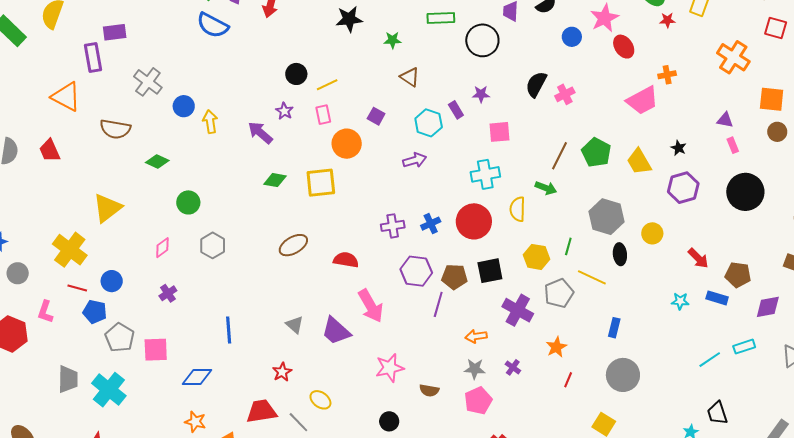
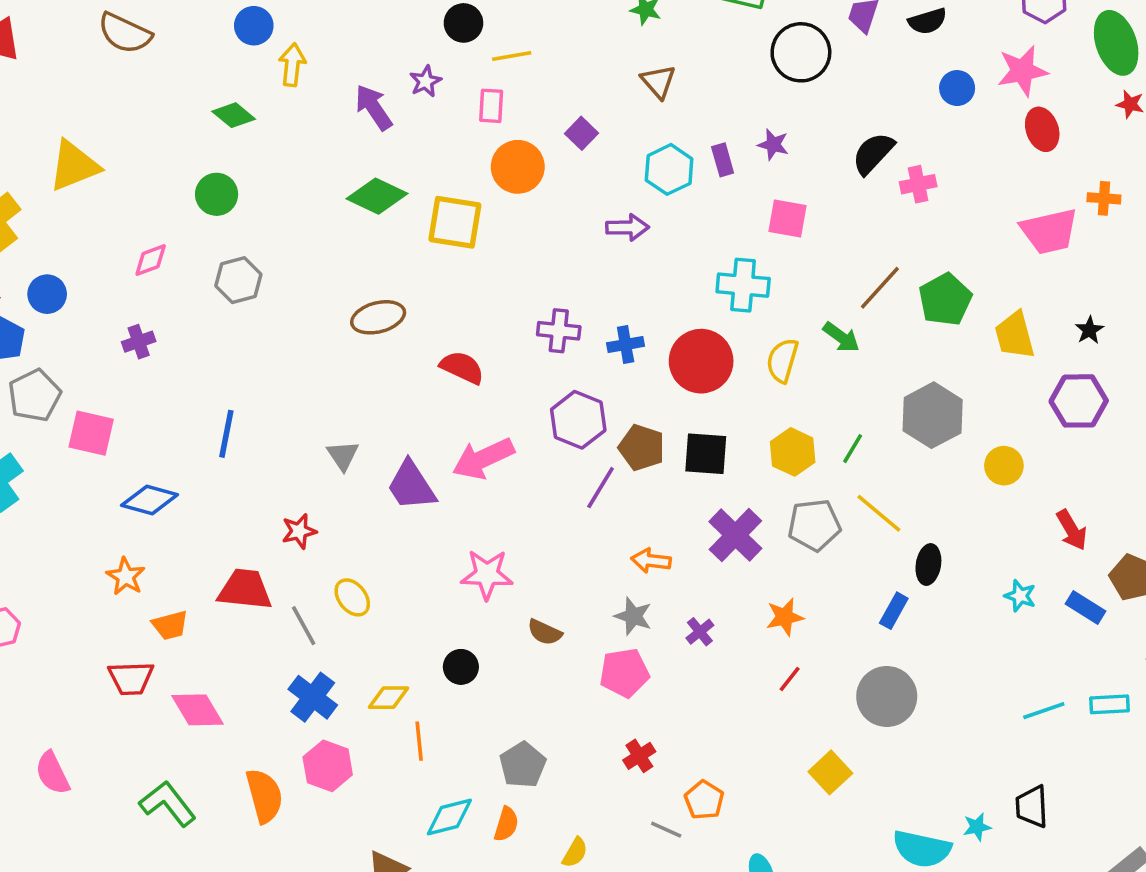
green diamond: (157, 161) -> (234, 115), moved
green diamond: (275, 180) -> (377, 196), size x1.4
black ellipse: (620, 254) -> (928, 565), moved
pink arrow: (371, 306) -> (483, 459), turned 80

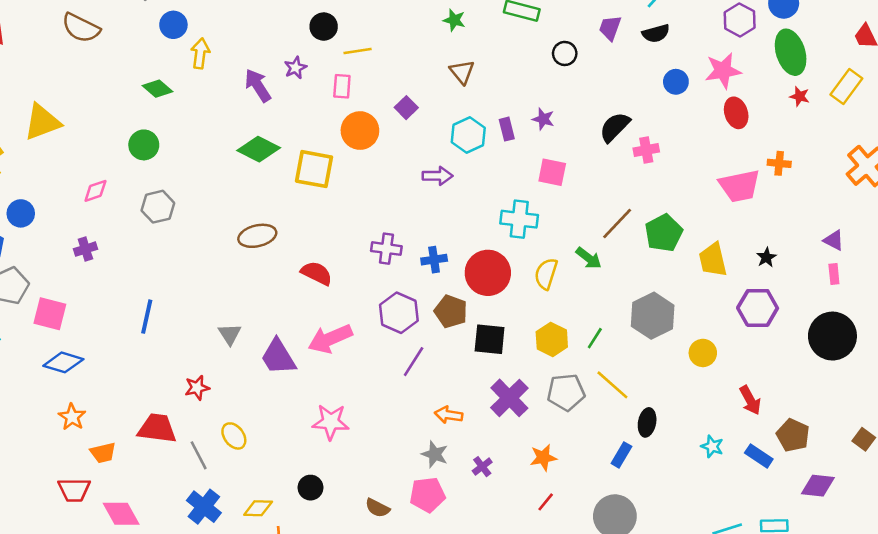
black circle: (801, 52) -> (565, 53), size x0.6
brown pentagon: (642, 448) -> (451, 311), moved
blue diamond: (150, 500) -> (63, 362), moved
brown semicircle: (545, 632) -> (377, 508), moved

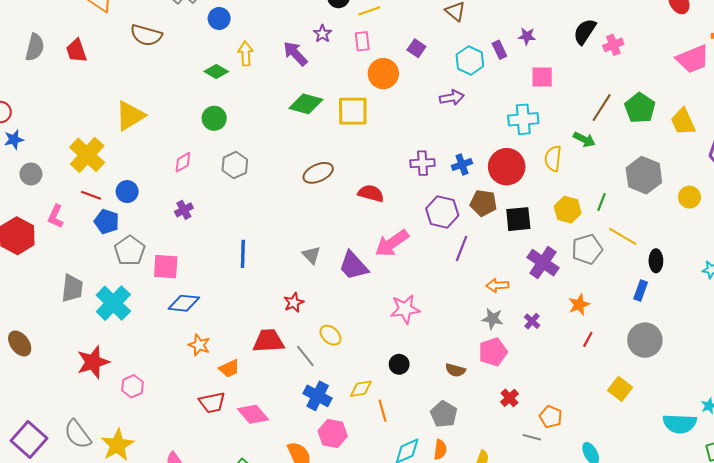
yellow arrow: (200, 53) -> (246, 54), moved

